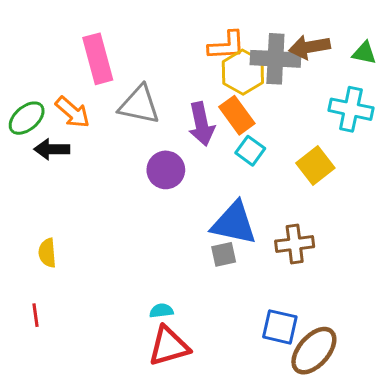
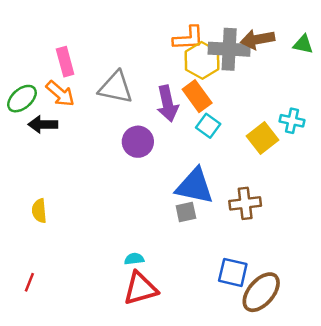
pink rectangle: (98, 59) -> (65, 62), moved, size x0.7
cyan cross: (351, 109) -> (292, 121), moved, size x0.7
red line: (35, 315) -> (29, 282), moved, turned 30

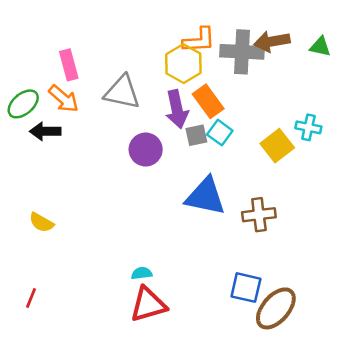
yellow hexagon: (202, 60) -> (183, 64), moved
yellow semicircle: (39, 211) -> (41, 222), turned -55
gray square: (186, 212) -> (196, 135), moved

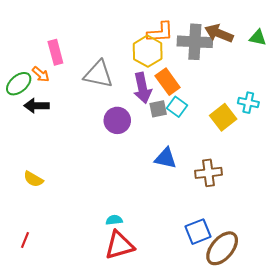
brown arrow: (272, 41) -> (219, 33), turned 32
orange arrow: (64, 99) -> (41, 74), moved, size x0.7
blue triangle: (206, 196) -> (165, 158), size x0.7
blue square: (246, 288) -> (198, 232), turned -35

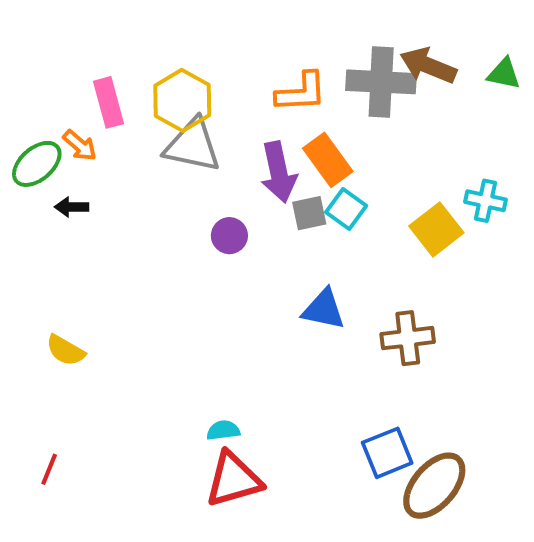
orange L-shape: (160, 32) -> (301, 92), moved
yellow hexagon: (148, 51) -> (182, 100), moved
black arrow: (37, 106) -> (72, 207), size x0.7
purple circle: (117, 120) -> (229, 236), size x0.7

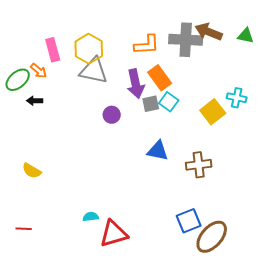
cyan semicircle: (223, 430) -> (91, 217), moved
red line: (49, 469) -> (24, 229), turned 70

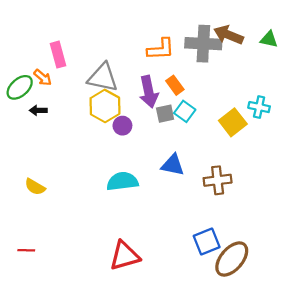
yellow hexagon: (89, 49) -> (105, 106), moved
orange rectangle: (160, 78) -> (175, 85), size x0.7
cyan semicircle: (91, 217) -> (122, 181), moved, size x1.8

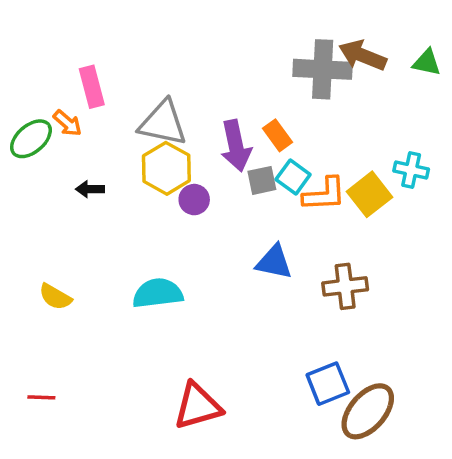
orange L-shape: (161, 49) -> (324, 194), moved
black arrow: (38, 110) -> (90, 189), moved
cyan semicircle: (122, 181) -> (158, 293), moved

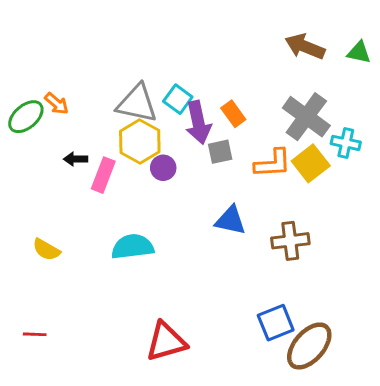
gray cross: (323, 69) -> (306, 117), moved, turned 33
pink rectangle: (92, 87) -> (103, 175), moved, turned 36
cyan square: (293, 177) -> (178, 99), moved

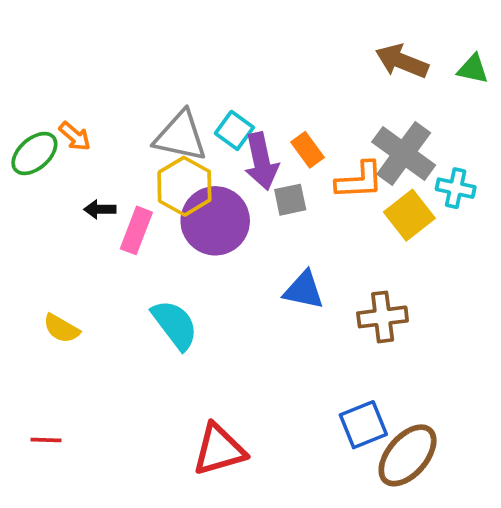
orange L-shape: (273, 163) -> (359, 180), moved
purple circle: (163, 168) -> (215, 221), size x2.0
cyan semicircle: (133, 247) -> (175, 325), turned 60

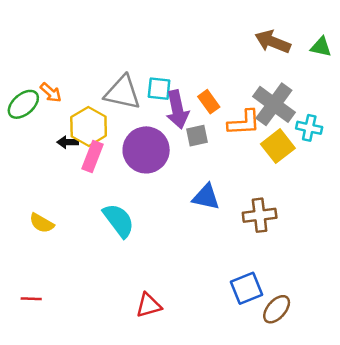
cyan square: (234, 130) -> (159, 89), turned -30
yellow hexagon: (184, 186) -> (89, 126), moved
red triangle: (219, 450) -> (149, 305), size x0.7
brown ellipse: (408, 455) -> (277, 309), size x0.7

